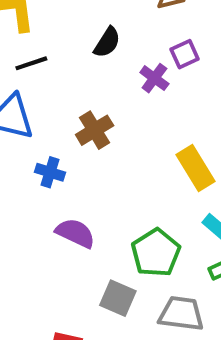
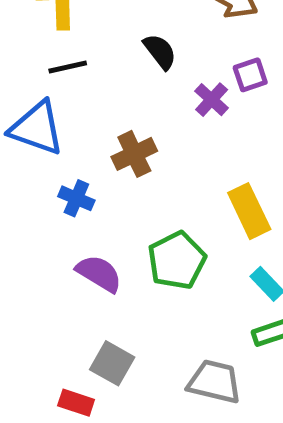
black semicircle: (107, 42) -> (160, 51), turned -76
green pentagon: (156, 253) -> (177, 260), moved
gray square: (118, 298) -> (112, 363), moved

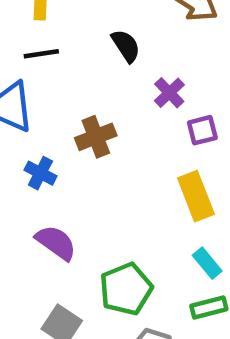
purple square: (250, 75) -> (202, 130), moved
green pentagon: (177, 260) -> (126, 289), moved

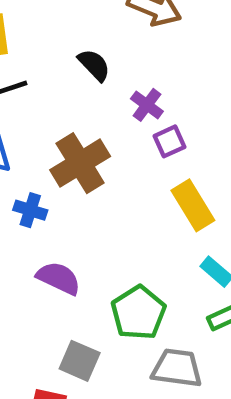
purple square: (202, 130) -> (169, 141), moved
brown cross: (96, 137) -> (80, 163), size x1.4

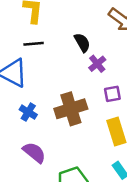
purple cross: (147, 105) -> (97, 64), moved
brown cross: (80, 163) -> (71, 109), moved

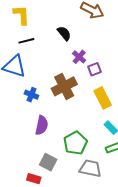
purple cross: (97, 64) -> (79, 57), moved
purple semicircle: (34, 152) -> (42, 125), turned 72

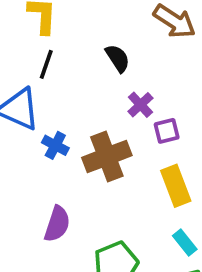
black line: (26, 41) -> (46, 64), turned -63
blue cross: (31, 95) -> (55, 145), moved

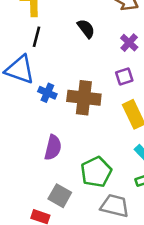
purple cross: (140, 105) -> (129, 43), moved
brown cross: (107, 157) -> (84, 98), turned 32

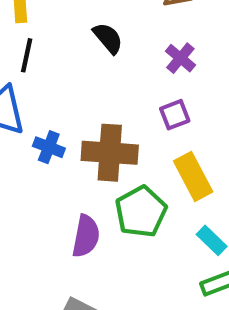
purple semicircle: (53, 147) -> (86, 236), moved
green pentagon: (96, 172) -> (141, 212), moved

